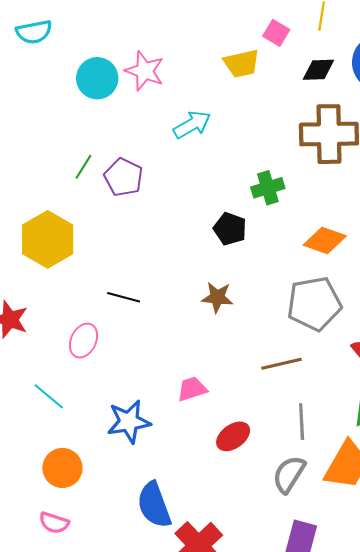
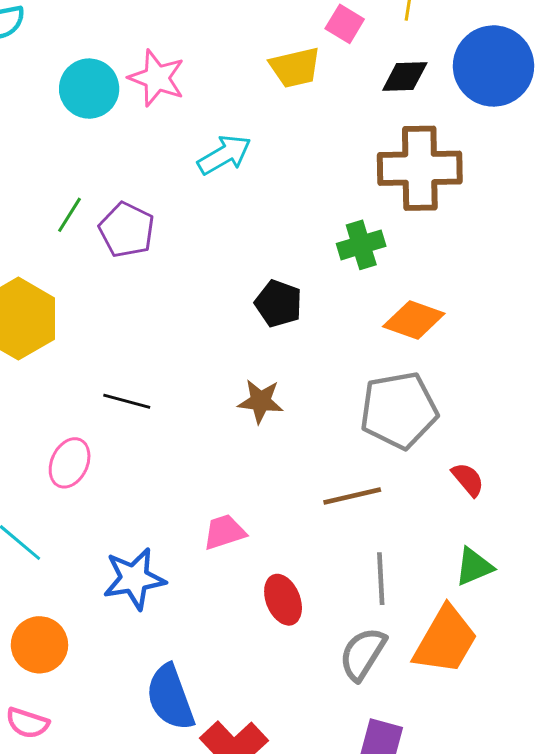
green cross: (268, 188) -> (361, 245), moved
red ellipse: (233, 436) -> (283, 600), turned -76

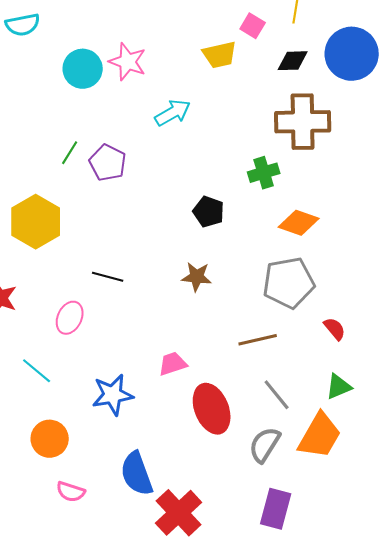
gray line: (381, 579) -> (277, 395), turned -36
red ellipse: (283, 600) -> (212, 409), size x1.5
pink semicircle: (27, 723) -> (71, 492), moved

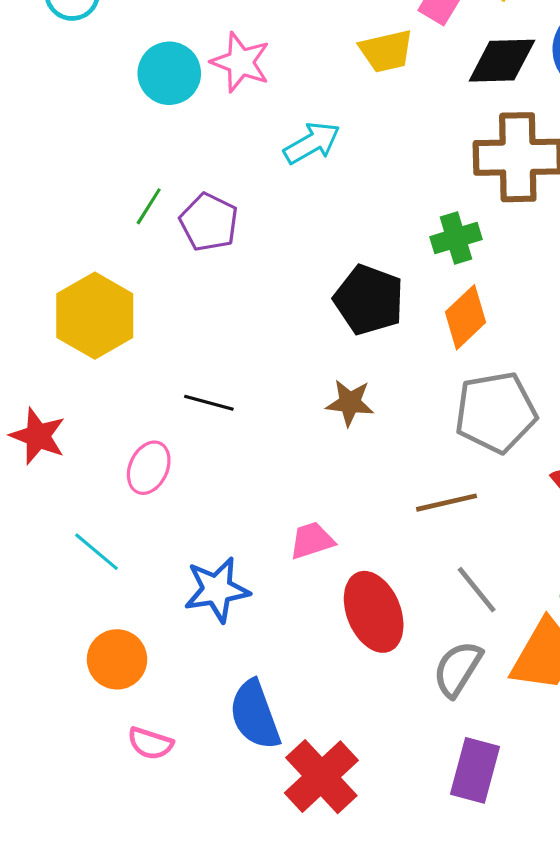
black diamond: (293, 61) -> (502, 61), size x1.4
black pentagon: (209, 212) -> (369, 300), size x1.4
orange diamond: (299, 223) -> (466, 317), moved, turned -63

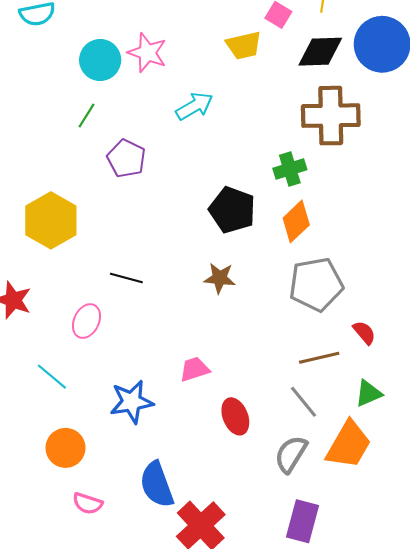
green line: (149, 206) -> (86, 116), moved
brown line: (447, 503) -> (319, 358), moved
red ellipse: (374, 612) -> (235, 416), size x0.7

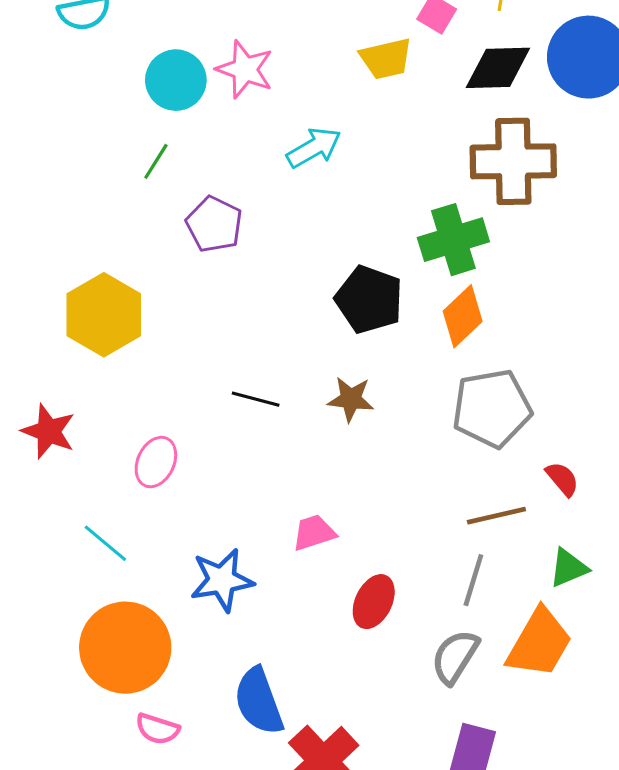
green cross: (290, 169) -> (453, 240), size x1.4
black line: (126, 278) -> (256, 399), moved
gray line: (303, 402) -> (473, 580), turned 56
red ellipse: (235, 416) -> (374, 602), turned 48
orange circle: (66, 448) -> (125, 648), size x1.6

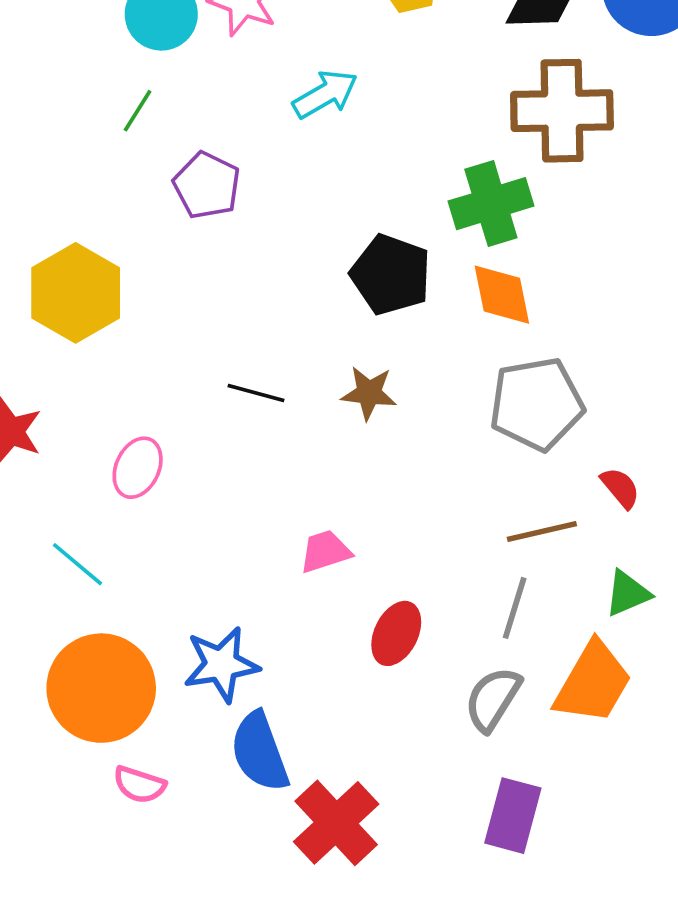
orange diamond: (463, 316) -> (502, 295), turned -58
blue star: (222, 580) -> (221, 664), moved

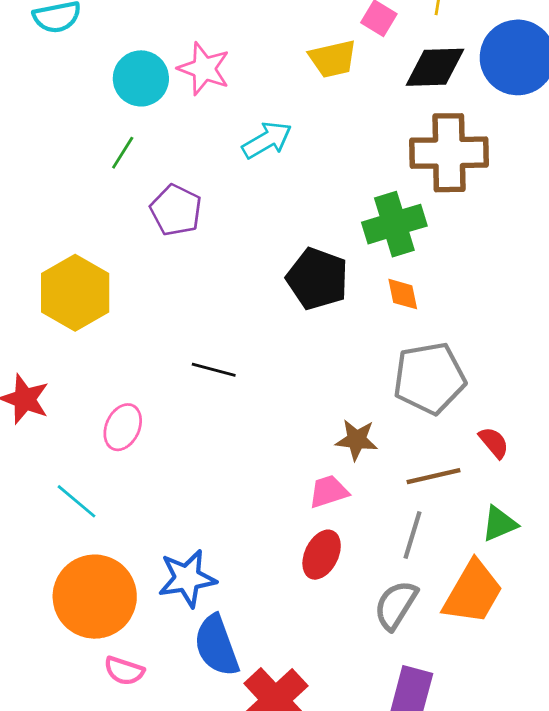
orange diamond: (502, 295) -> (403, 294), size x0.7
brown star: (369, 393) -> (357, 440), moved
pink trapezoid: (325, 551) -> (329, 492), moved

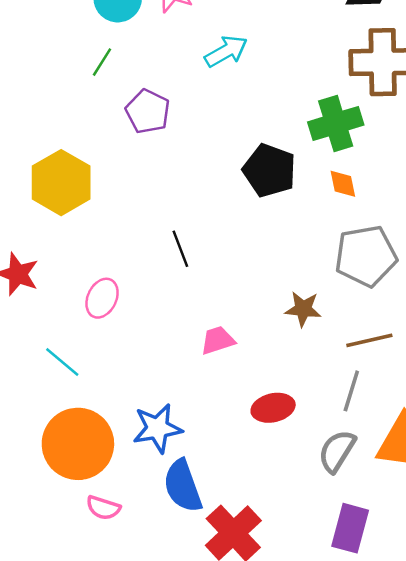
black line: (214, 370) -> (180, 249), turned 54
pink trapezoid: (329, 492) -> (218, 340), moved
red ellipse: (322, 555) -> (273, 408), turned 51

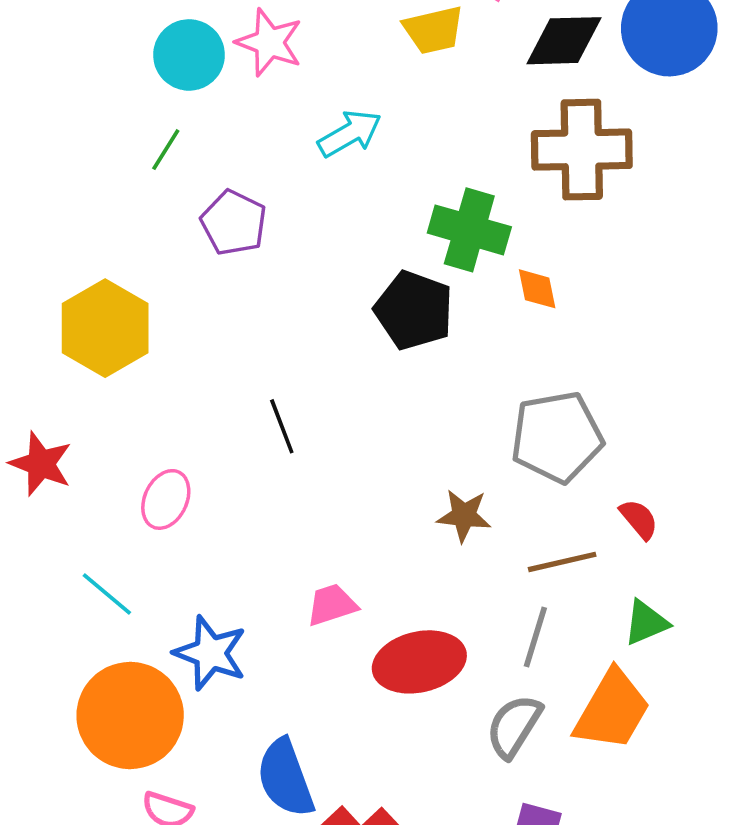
green cross: (336, 124) -> (469, 230), moved, turned 33
orange diamond: (343, 184) -> (537, 289), moved
pink trapezoid: (218, 340) -> (332, 605), moved
red ellipse: (273, 408) -> (419, 662), size x1.4
blue star: (157, 428) -> (210, 653), moved, turned 30

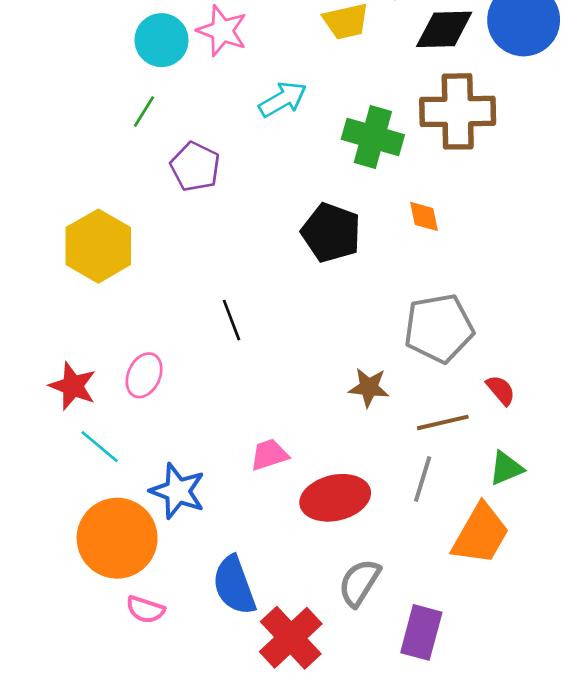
green cross: (469, 230) -> (373, 137), moved
red star: (41, 464) -> (73, 386), moved
gray semicircle: (514, 726) -> (359, 583), moved

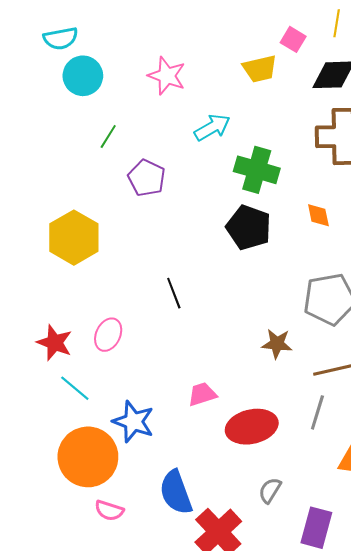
cyan circle: (162, 40) -> (83, 76), moved
green cross: (373, 137) -> (257, 170), moved
gray semicircle: (359, 583) -> (270, 490), size x0.7

